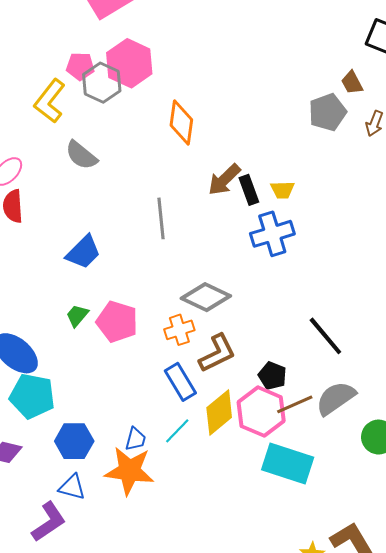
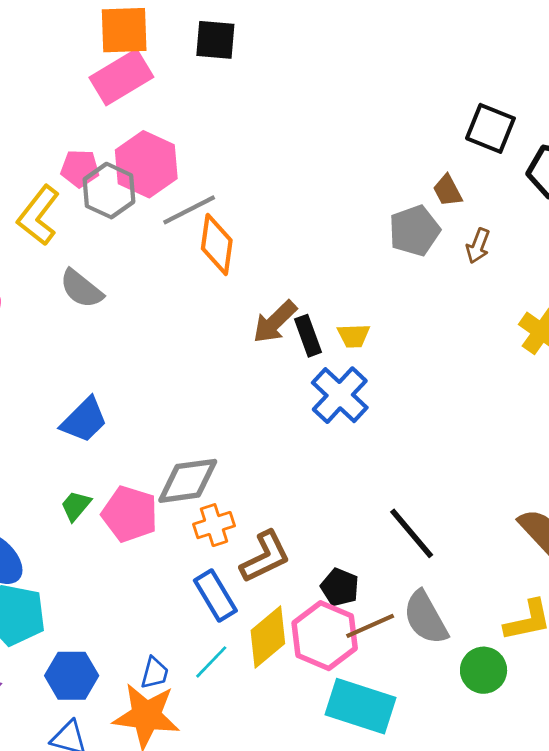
gray line: (161, 218) -> (189, 210), moved, turned 69
blue cross: (272, 234) -> (340, 395), turned -30
gray diamond: (206, 297) -> (188, 481), moved, turned -33
gray semicircle: (336, 398) -> (425, 618), turned -84

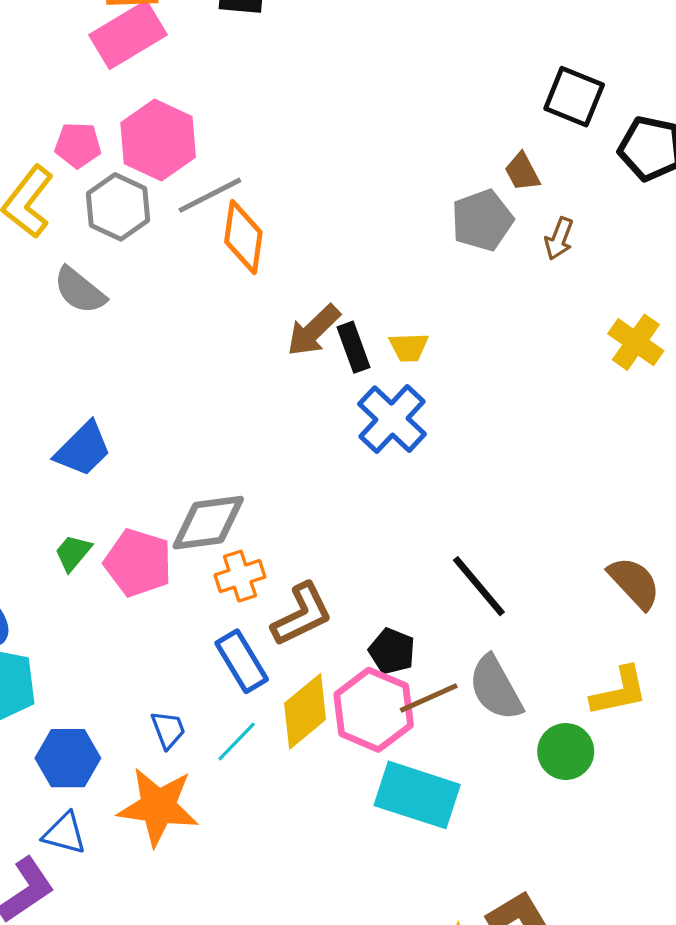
gray hexagon: (109, 191) -> (118, 207), moved
blue trapezoid: (155, 673) -> (168, 730), moved, turned -36

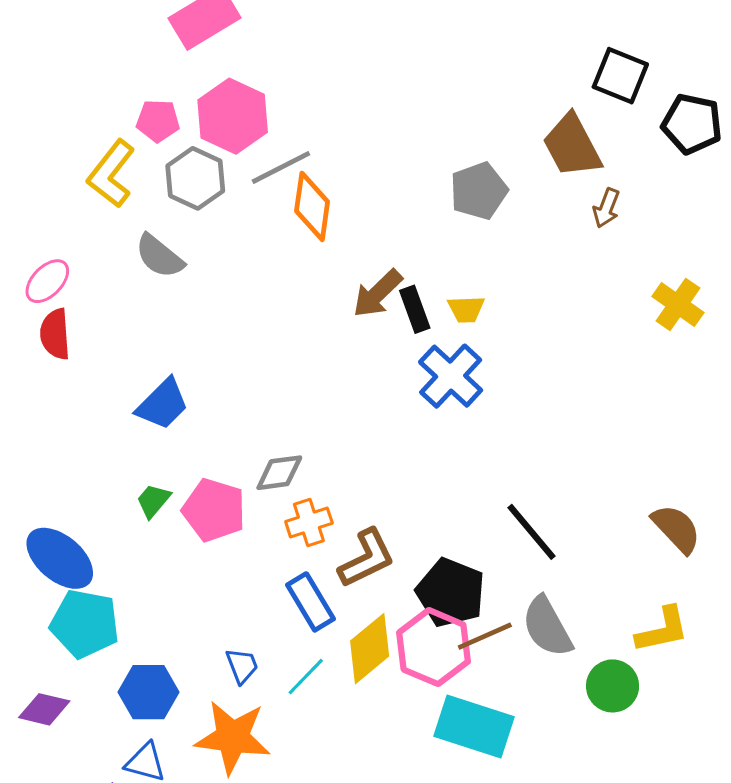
brown trapezoid: (522, 172) -> (572, 146), size x1.8
gray pentagon: (482, 220) -> (479, 191), moved
gray diamond: (208, 523) -> (279, 473), size x0.7
black pentagon: (392, 651) -> (451, 593), size x1.6

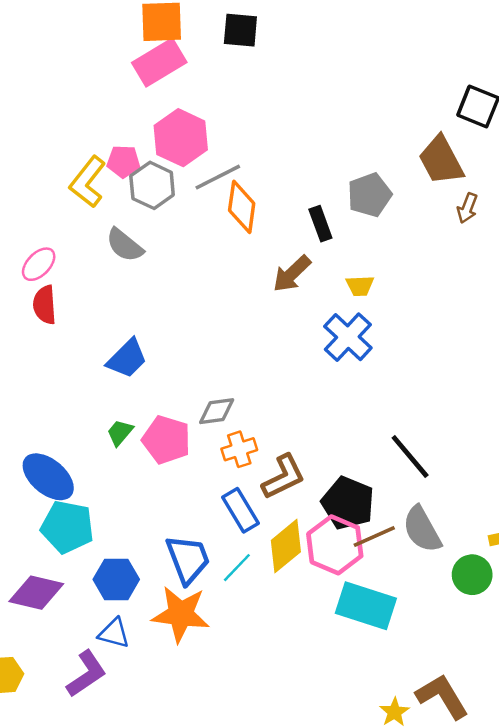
pink pentagon: (158, 121) -> (123, 162), moved
black rectangle: (415, 309) -> (320, 224), moved
blue trapezoid: (242, 666) -> (188, 559), size x1.8
purple diamond: (44, 709) -> (36, 593), size x1.4

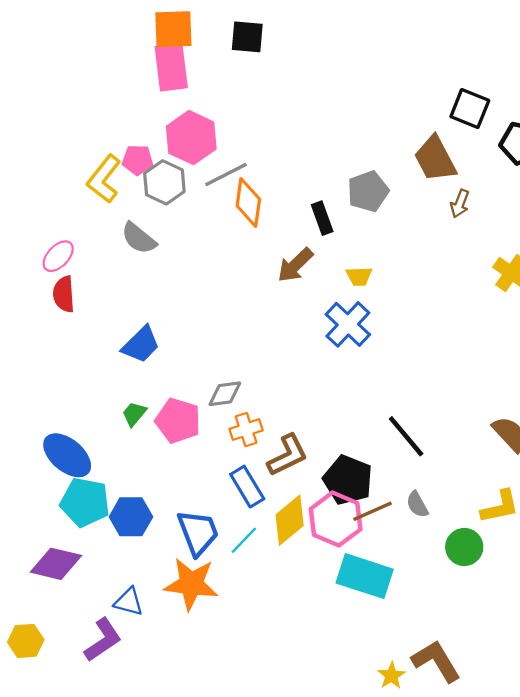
pink rectangle: (159, 62) -> (171, 67), turned -66
gray semicircle: (422, 529) -> (417, 504), size x0.6
blue hexagon: (116, 579) -> (131, 517), moved

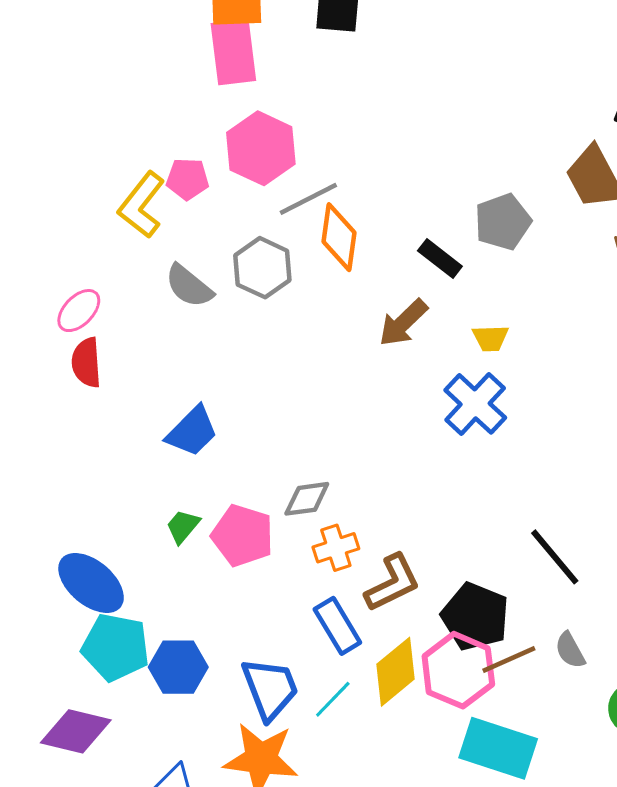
gray hexagon: (164, 182) -> (262, 268), moved
black rectangle: (322, 218) -> (440, 259), turned -32

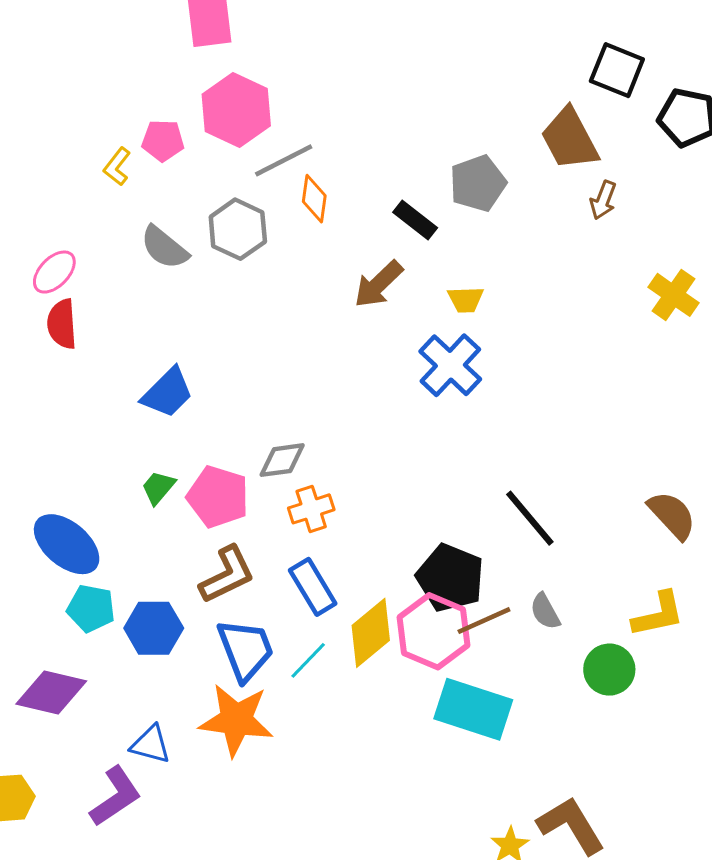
yellow L-shape: (142, 205) -> (117, 167), size x0.6
orange diamond: (339, 237) -> (314, 199), size x0.7
brown L-shape: (393, 583) -> (227, 575), moved
cyan pentagon: (116, 647) -> (91, 608), size x0.7

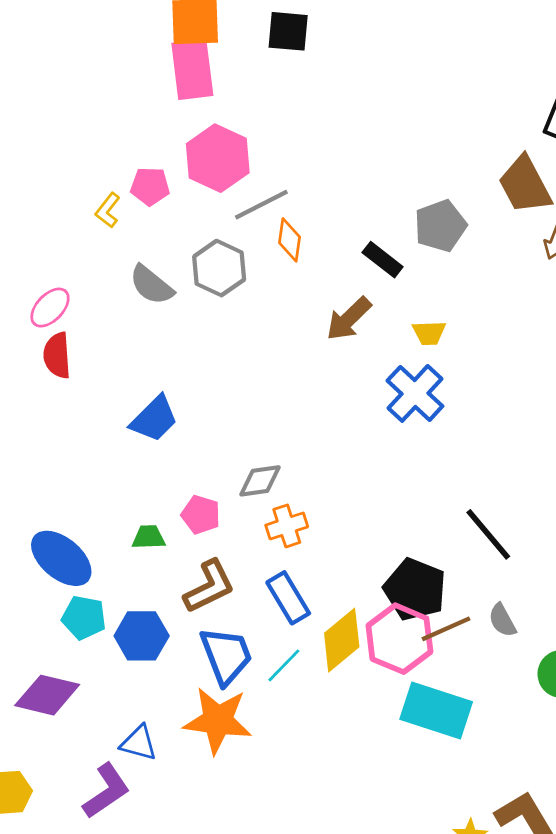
green trapezoid: (158, 488) -> (149, 537), moved, turned 48
pink pentagon: (218, 497) -> (201, 515), size x0.7

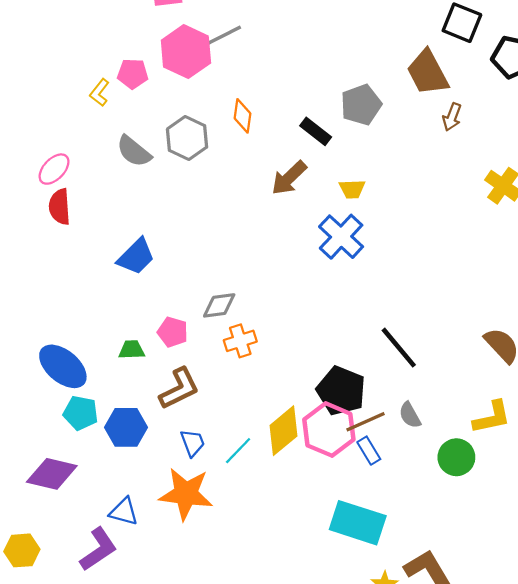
gray line: (261, 205) -> (220, 37), moved
blue rectangle: (288, 598) -> (369, 451), moved, size x0.7
blue trapezoid: (226, 656) -> (193, 443), size x0.6
cyan rectangle: (436, 711) -> (358, 523), moved

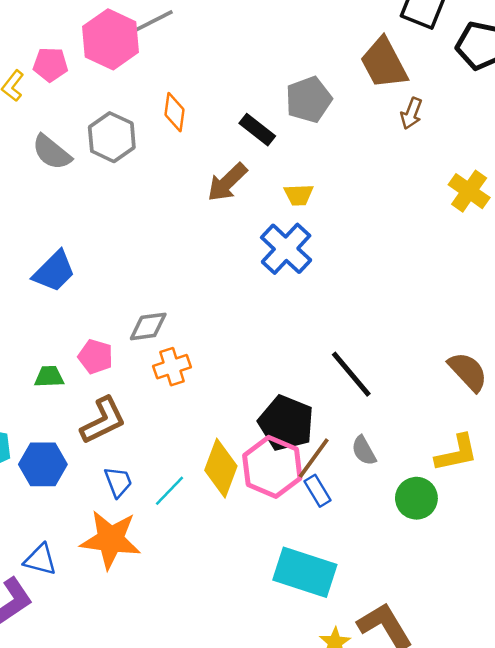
brown line: (366, 422) -> (314, 458), turned -30
yellow diamond: (283, 431) -> (221, 468), turned -30

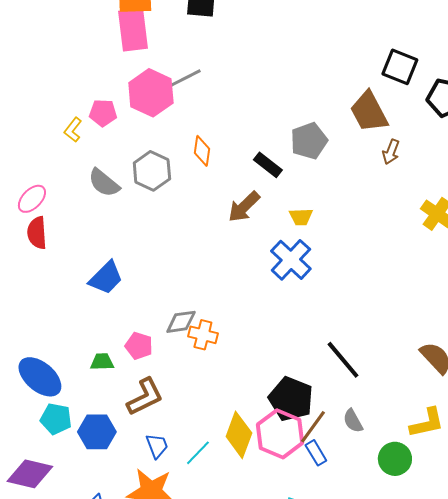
orange cross: (172, 367) -> (203, 335), moved, turned 32

